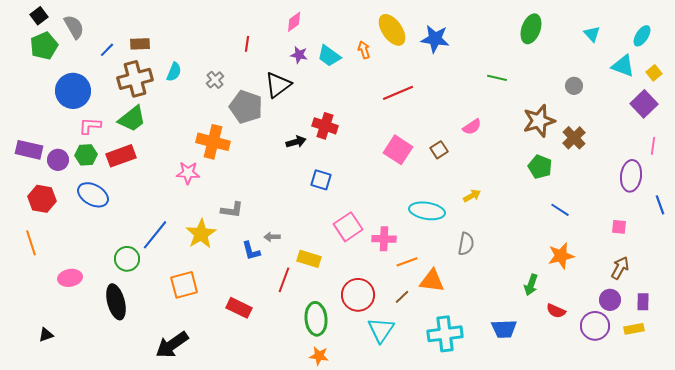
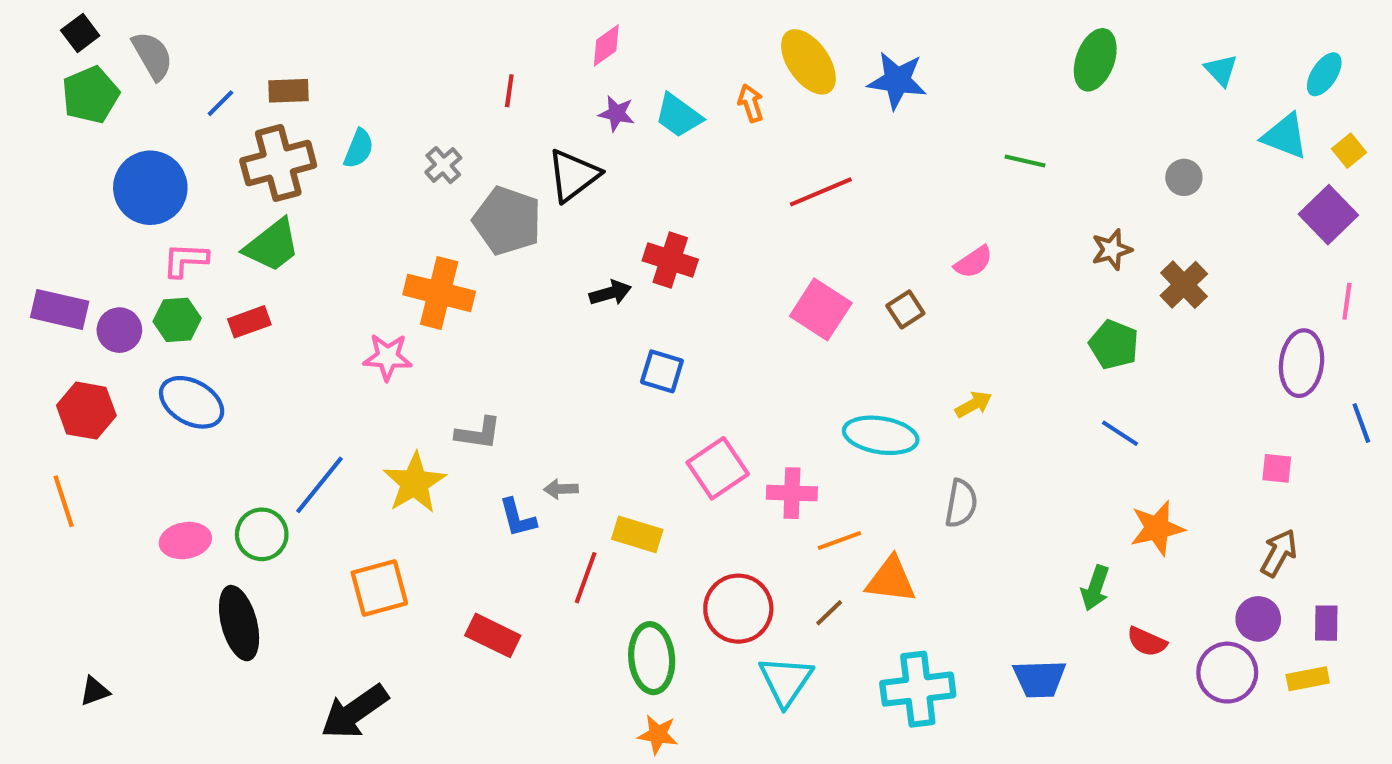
brown star: (539, 121) -> (1112, 250), size x0.6
red rectangle: (121, 156) -> (249, 322), size x0.7
blue line: (560, 210) -> (1120, 433), moved
pink ellipse: (70, 278) -> (185, 541), moved

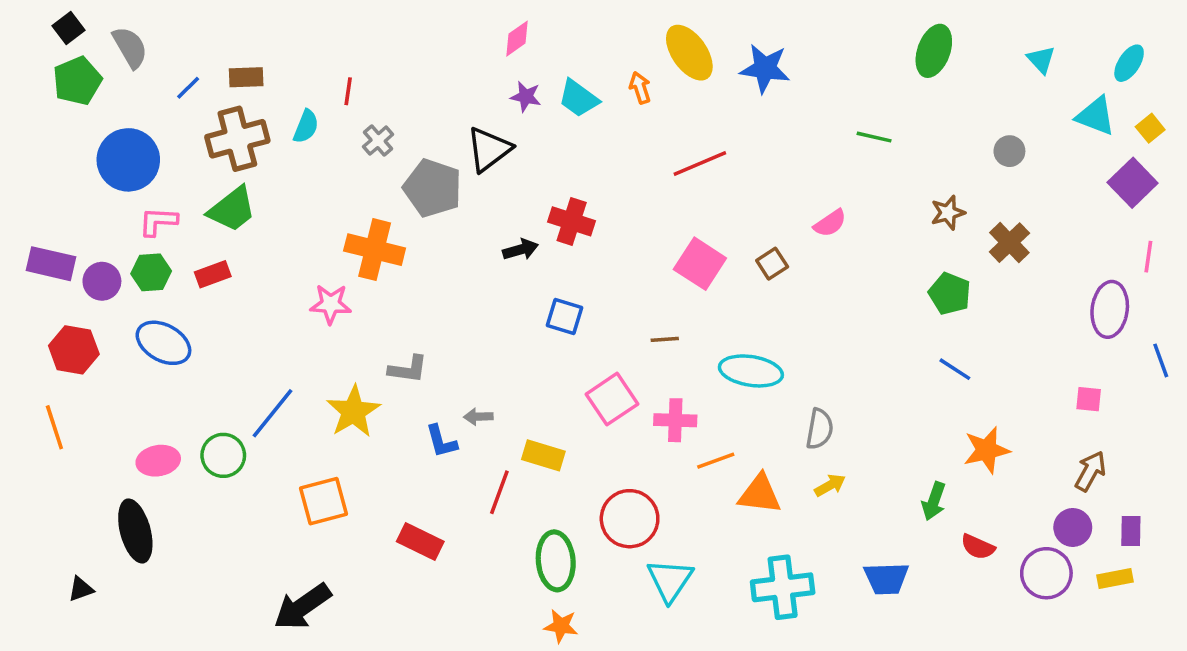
red line: (509, 91) -> (348, 91), moved
yellow arrow: (973, 404) -> (830, 485), moved
brown line: (829, 613) -> (665, 339), moved, turned 40
black ellipse: (239, 623) -> (135, 531), moved

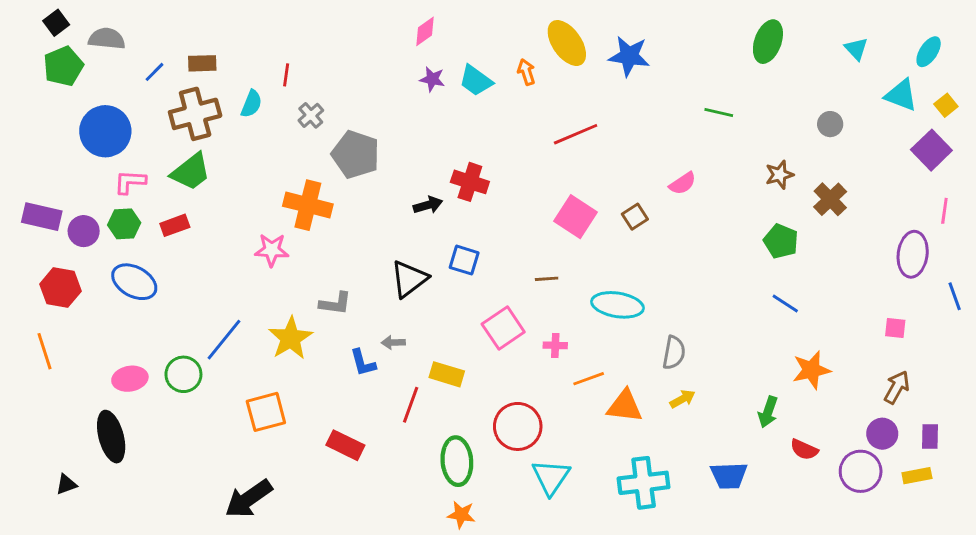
gray semicircle: (130, 47) -> (107, 39), turned -54
black triangle: (489, 149) -> (409, 279), moved
pink cross: (675, 420) -> (555, 345), size x0.7

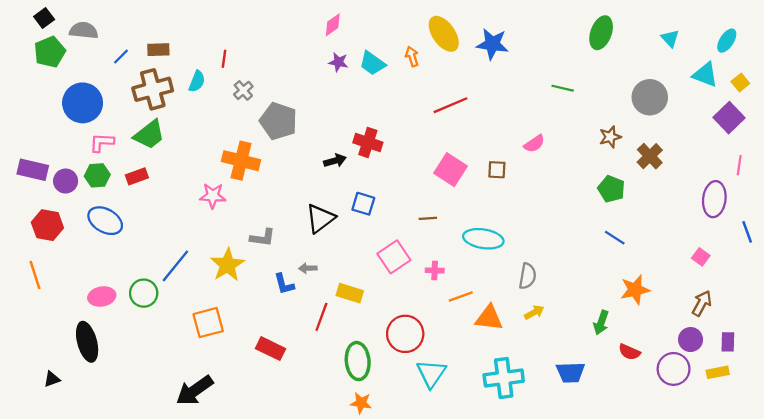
gray circle: (830, 124) -> (650, 97), size x1.8
brown square: (635, 217) -> (497, 170), turned 36
pink square: (895, 328) -> (701, 257), turned 30

